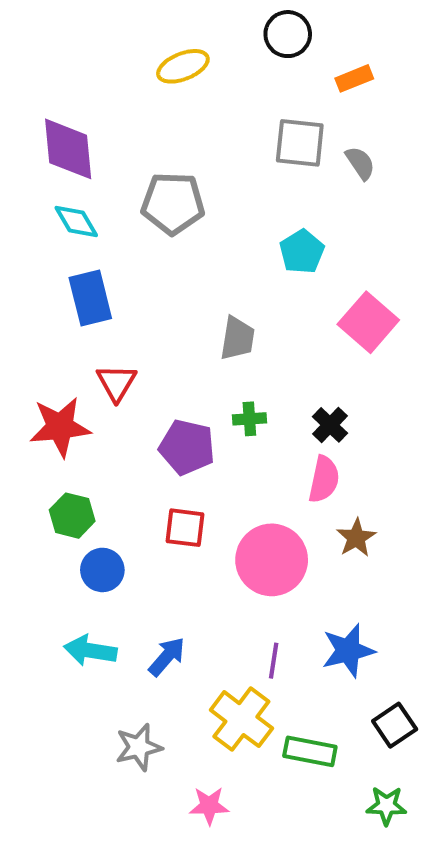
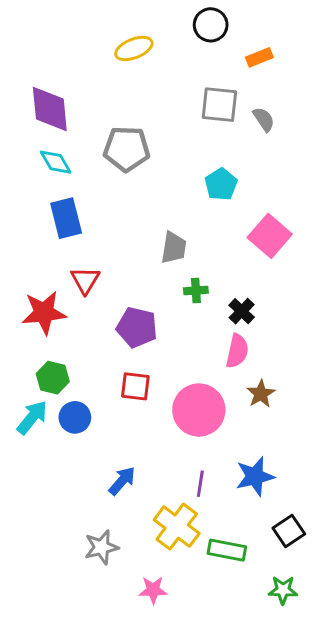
green cross: (249, 419) -> (196, 290), moved
cyan arrow: (90, 651) -> (32, 417), moved, turned 120

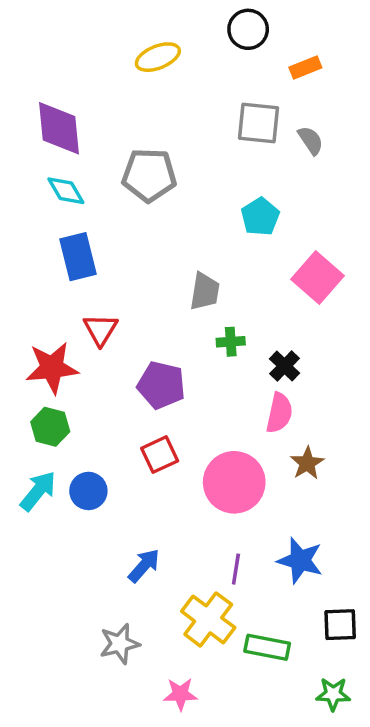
green hexagon: (53, 378) -> (50, 427), moved
red square: (135, 386) -> (160, 455), turned -32
blue star: (255, 476) -> (300, 560), turned 30
black square: (289, 531) -> (340, 625), turned 32

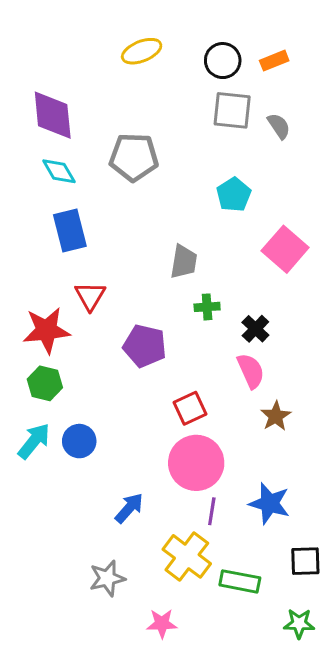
black circle: (248, 29) -> (223, 61), moved
pink semicircle: (279, 413) -> (251, 371), turned -36
red square: (160, 455) -> (190, 408), moved
pink circle: (234, 482) -> (196, 463), moved

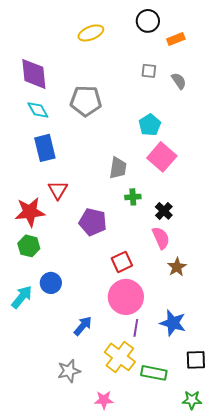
black circle: (223, 61) -> (148, 21), moved
gray square: (232, 110) -> (149, 71), size x0.6
pink square: (285, 249) -> (162, 157), moved
cyan arrow: (34, 441) -> (22, 297), moved

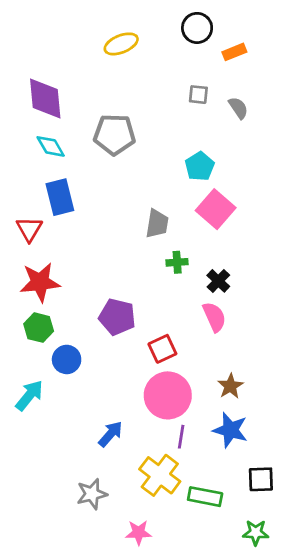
red triangle: (58, 190) -> (29, 229), moved
purple pentagon: (93, 222) -> (117, 317), moved
brown star: (177, 267) -> (230, 386), moved
blue circle: (51, 283) -> (67, 359), moved

